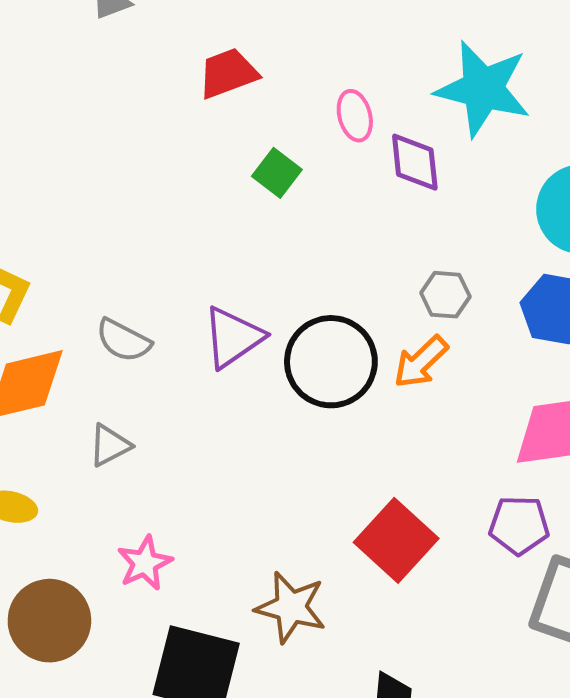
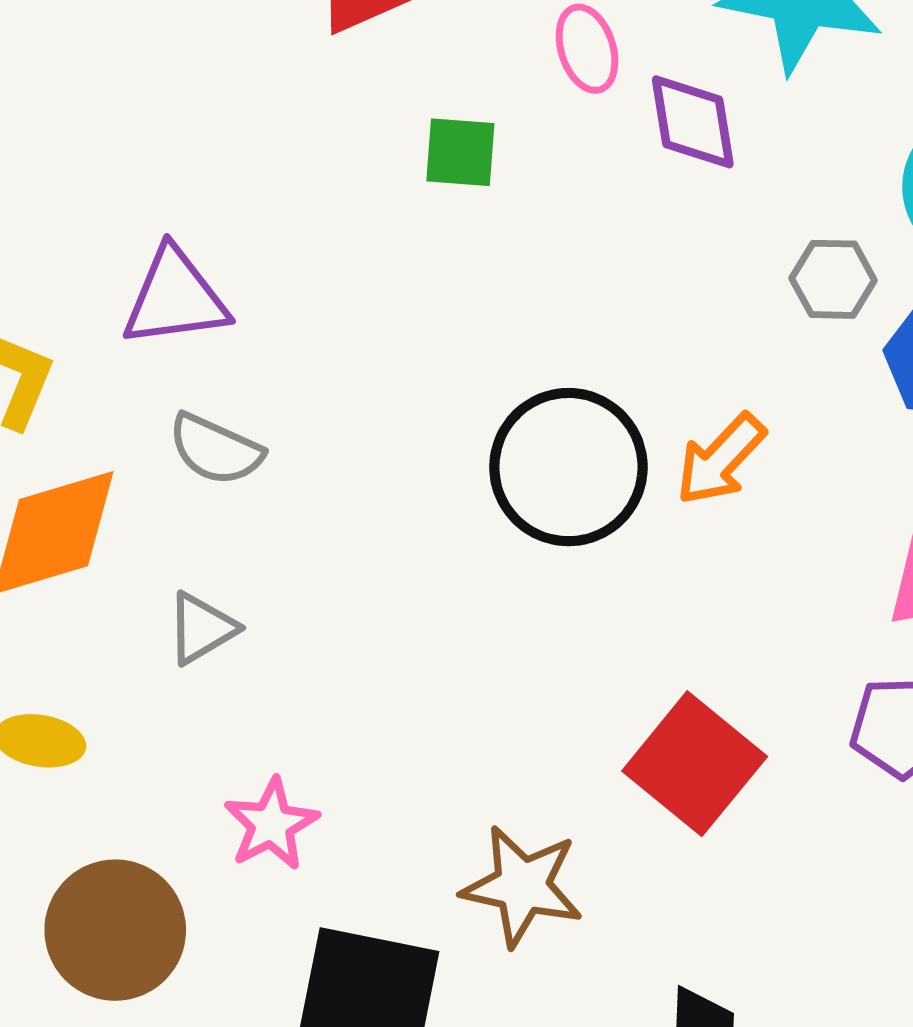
green square: (277, 173) -> (460, 152), turned -30
gray hexagon: (445, 295) -> (833, 279), moved
purple triangle: (233, 337) -> (175, 298), moved, turned 30

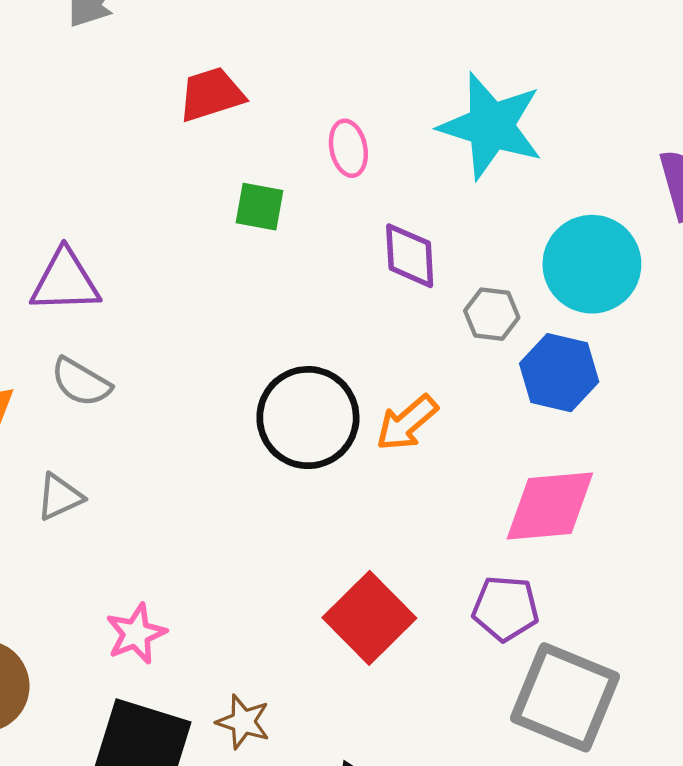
purple diamond: (693, 122) -> (410, 256), moved
pink star: (271, 824) -> (136, 634), moved
brown star: (522, 886) -> (243, 722), moved, size x0.7

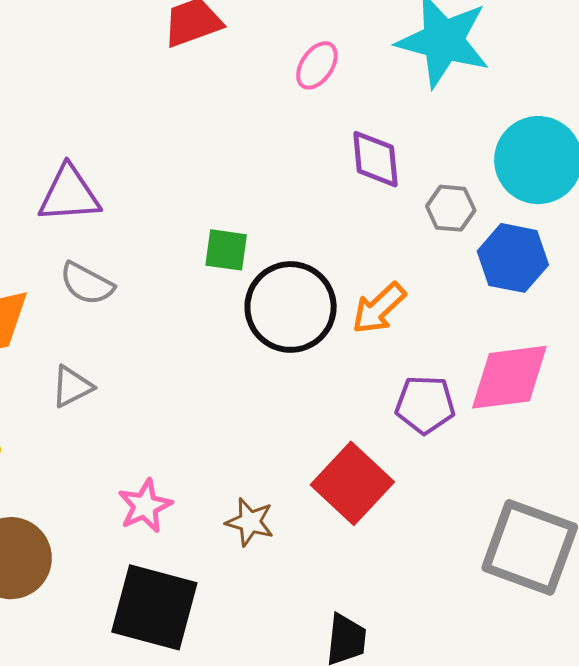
pink ellipse: (348, 148) -> (317, 65), turned 48
green square: (259, 207) -> (226, 250), moved
purple pentagon: (506, 608) -> (425, 405), moved
brown star: (243, 722) -> (250, 522), moved

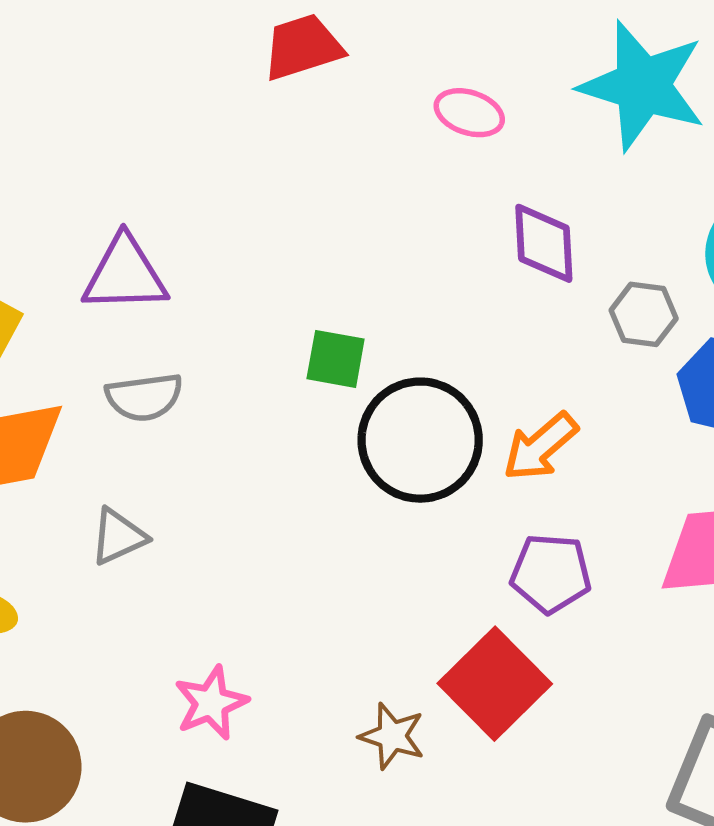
pink ellipse: (317, 65) -> (469, 113), turned 72
gray semicircle: (87, 284) -> (144, 397), turned -38
purple pentagon: (425, 405) -> (551, 573), moved
brown star: (250, 522) -> (392, 736), moved

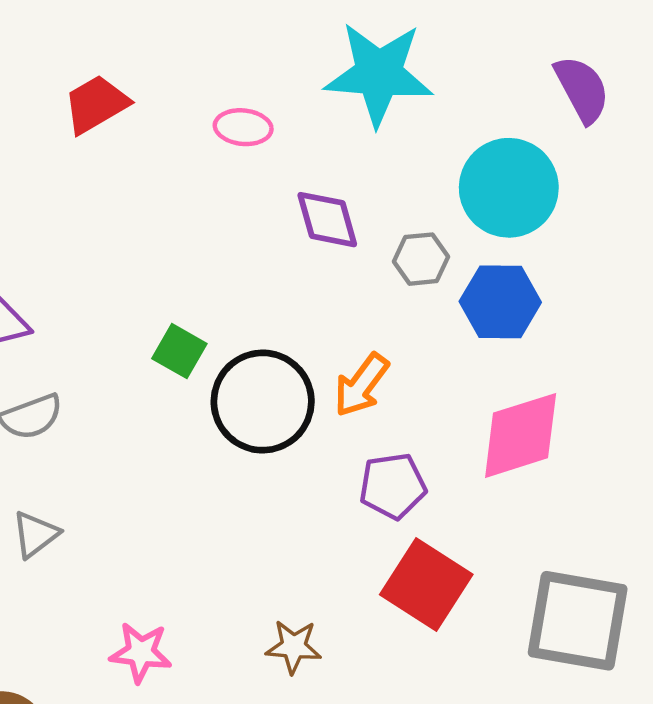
green square: (336, 359) -> (179, 351), turned 32
red square: (495, 684) -> (426, 584), moved
pink star: (211, 703) -> (141, 652), turned -30

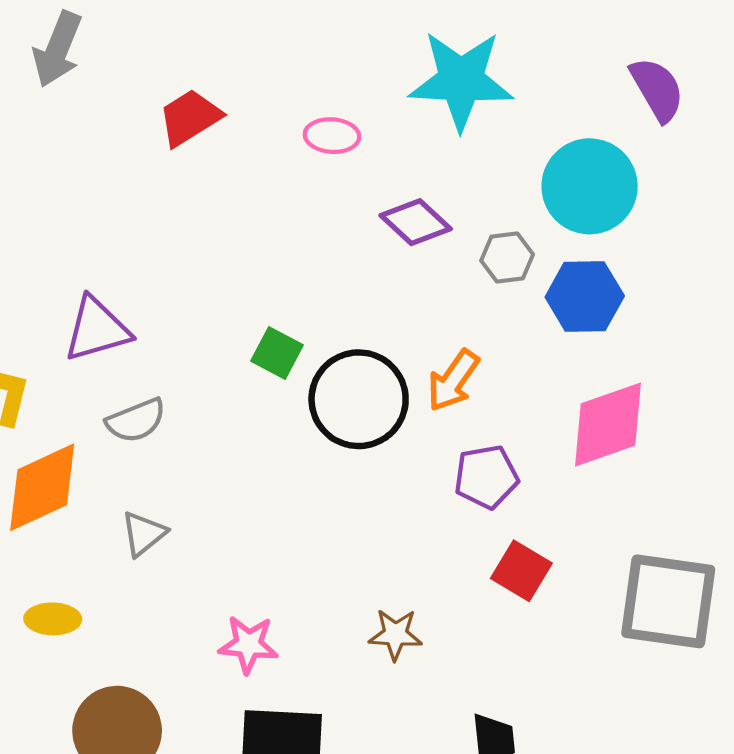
purple diamond: (327, 220) -> (416, 222), turned -30
red square: (426, 584) -> (521, 571), size x0.7

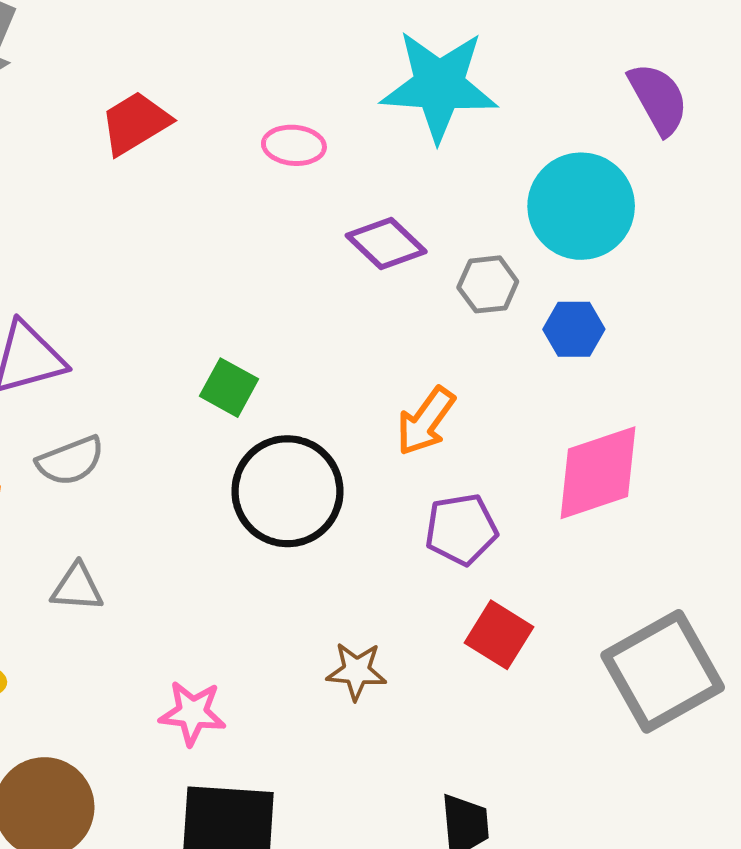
blue hexagon: (585, 297) -> (574, 329), size x0.7
black circle: (359, 399) -> (287, 491), moved
gray triangle: (144, 534) -> (77, 588), turned 42
gray square: (668, 601) -> (663, 671), turned -38
brown star: (395, 634) -> (356, 671), moved

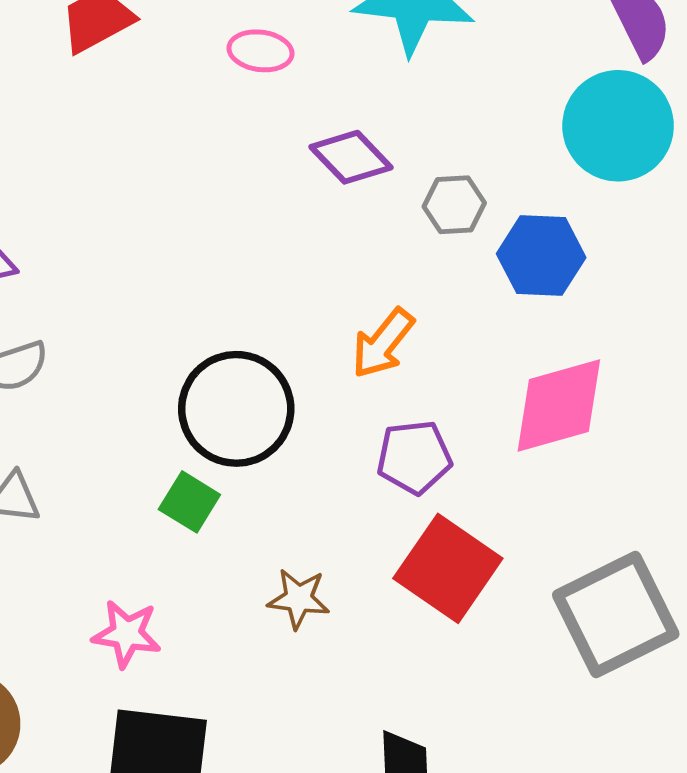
cyan circle: (581, 206) -> (618, 126), moved
blue hexagon: (574, 329) -> (541, 256), size x1.4
green square: (229, 388) -> (189, 502), moved
red square: (499, 635) -> (448, 568), size x1.5

